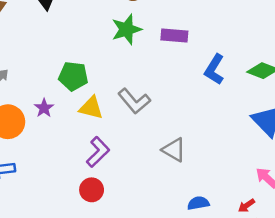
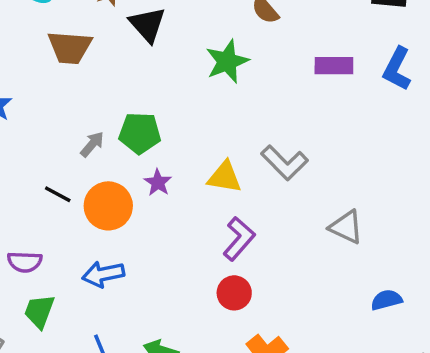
green star: (127, 29) -> (227, 61), moved
blue L-shape: (214, 69) -> (397, 69), moved
green pentagon: (73, 76) -> (140, 133), moved

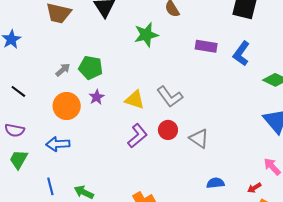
black line: (58, 194) -> (18, 91), moved
red circle: (234, 293) -> (168, 130), moved

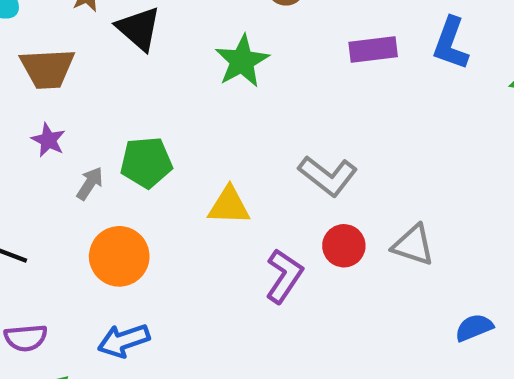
purple star: (97, 97) -> (48, 140), moved
yellow triangle: (135, 100) -> (229, 206), moved

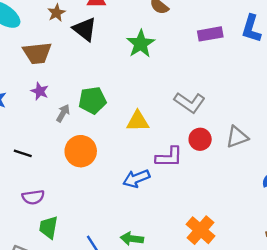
gray triangle: (413, 245) -> (237, 137), turned -35
purple L-shape: (284, 276) -> (169, 157), turned 60
blue arrow: (124, 341) -> (136, 179), moved

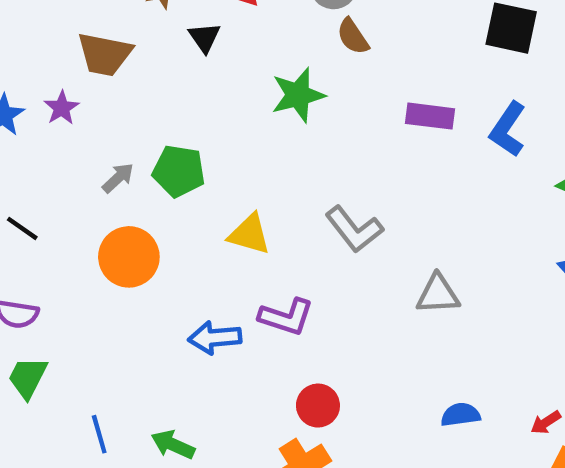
black triangle: (85, 29) -> (204, 37), size x0.7
purple star: (40, 91) -> (62, 108), moved
gray triangle: (237, 137) -> (438, 294), moved
red circle: (200, 139) -> (318, 406), moved

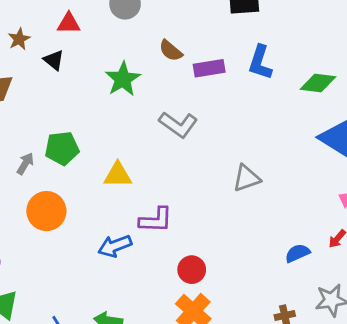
brown semicircle: (353, 36) -> (171, 51), moved
gray L-shape: (354, 229) -> (178, 125), moved
blue semicircle: (461, 415) -> (297, 253), moved

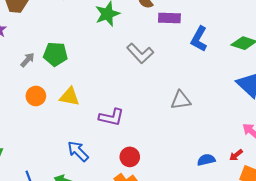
blue L-shape: (260, 62) -> (199, 39), moved
yellow triangle: (118, 175) -> (70, 97), moved
orange circle: (46, 211) -> (36, 96), size x0.7
blue arrow: (115, 246) -> (78, 151), moved, turned 55

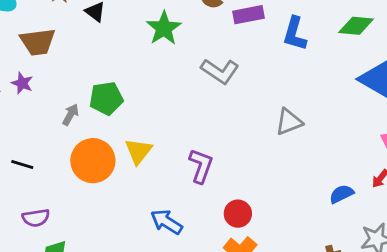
orange circle: (36, 96) -> (93, 161), size x1.6
yellow triangle: (70, 97) -> (138, 151), turned -50
purple L-shape: (111, 117) -> (201, 166), turned -70

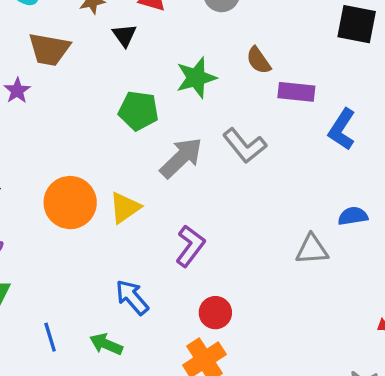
green pentagon: (106, 98) -> (138, 111), moved
gray arrow: (71, 115) -> (181, 158), moved, size x1.8
gray triangle: (289, 122) -> (312, 249), moved
blue semicircle: (341, 194) -> (353, 216), moved

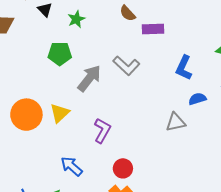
green star: (196, 78) -> (76, 19), moved, size x0.7
blue L-shape: (342, 129) -> (184, 68), moved

